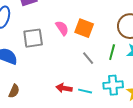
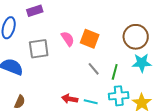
green line: (112, 52) -> (115, 72), moved

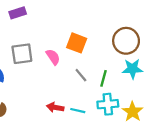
pink semicircle: (68, 39) -> (53, 57), moved

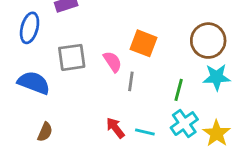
gray line: (81, 75) -> (131, 81), moved, turned 48
cyan cross: (108, 104) -> (184, 124), turned -30
red arrow: (55, 107) -> (115, 128), turned 42

